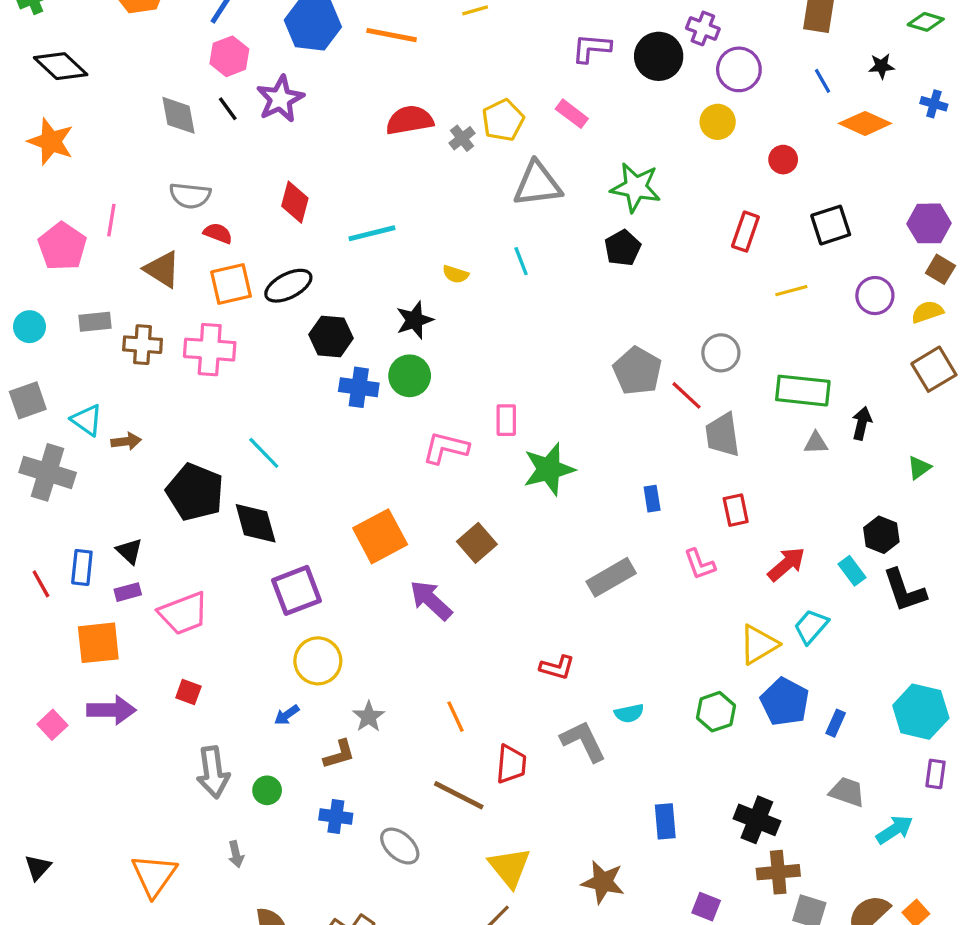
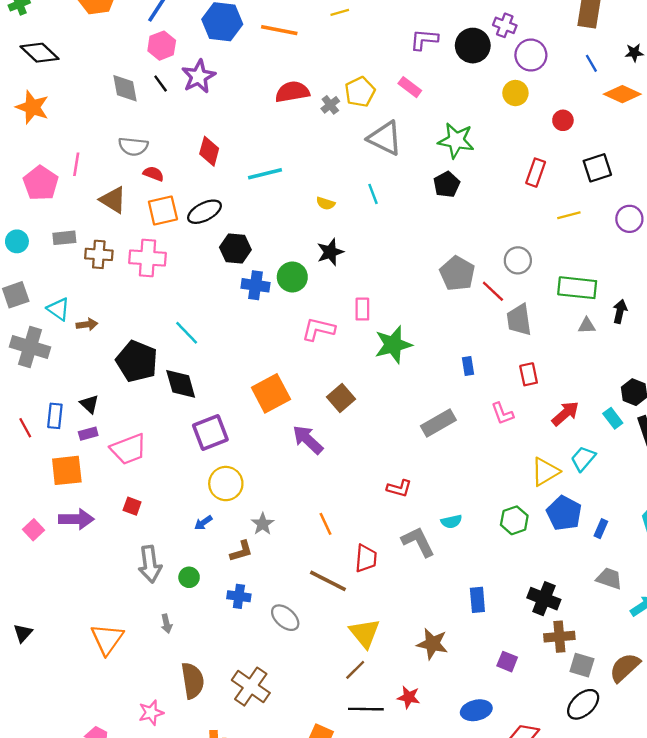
gray triangle: (537, 184) -> (385, 138), turned 33
black star: (415, 320) -> (330, 252), moved

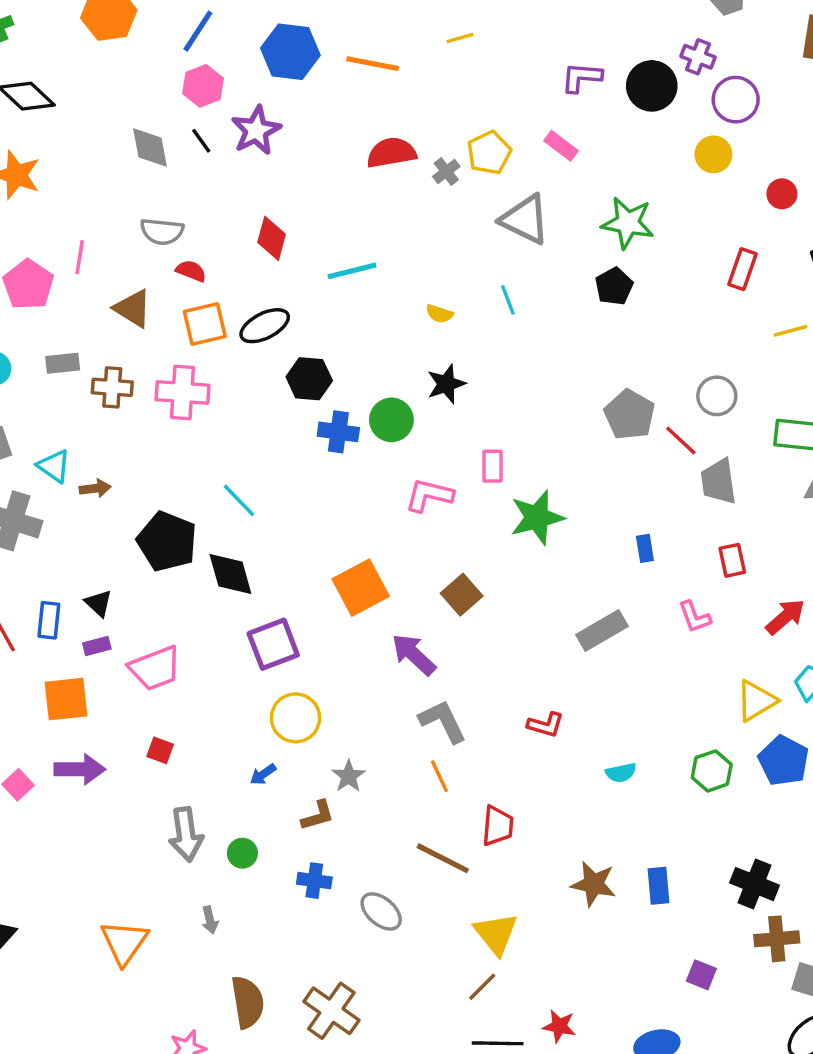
gray L-shape: (418, 542) -> (443, 721), moved
brown star: (432, 644) -> (594, 884), moved

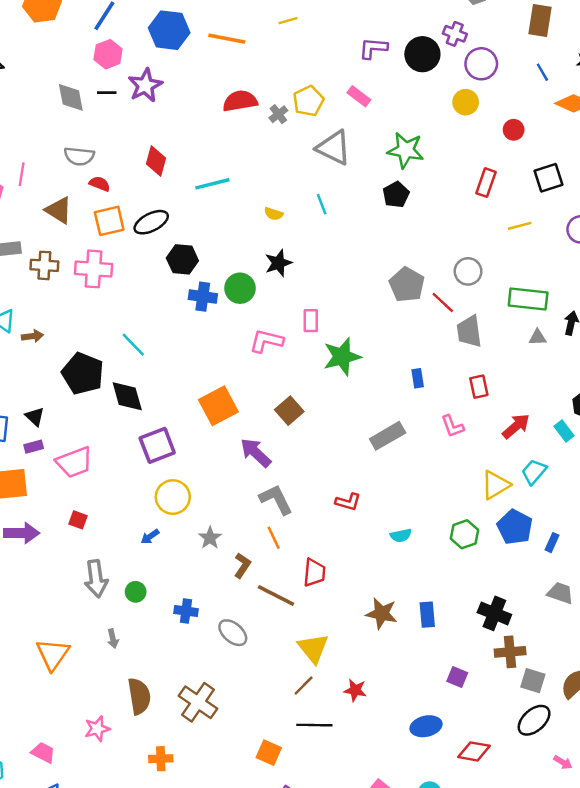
black line: (201, 141) -> (107, 93), turned -54
brown L-shape: (318, 816) -> (242, 565), moved, turned -40
red star: (559, 1026) -> (355, 690), moved

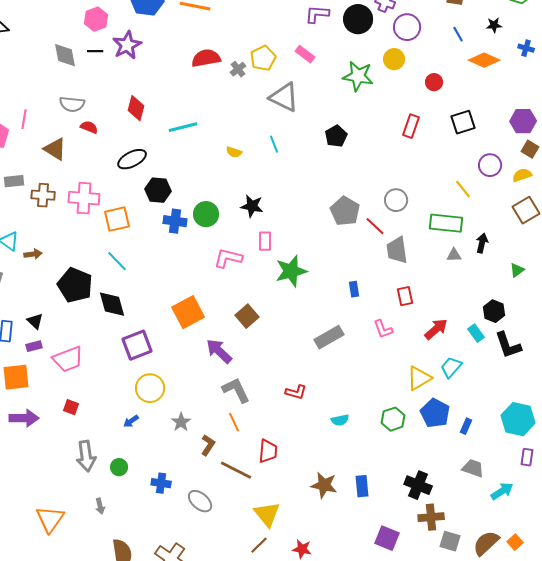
green star: (406, 150) -> (358, 76), moved
orange square: (109, 221) -> (117, 219), moved
yellow line: (520, 226) -> (463, 189), moved, turned 66
black star: (278, 263) -> (252, 206), moved, turned 30
purple square: (457, 677) -> (387, 538), size x1.4

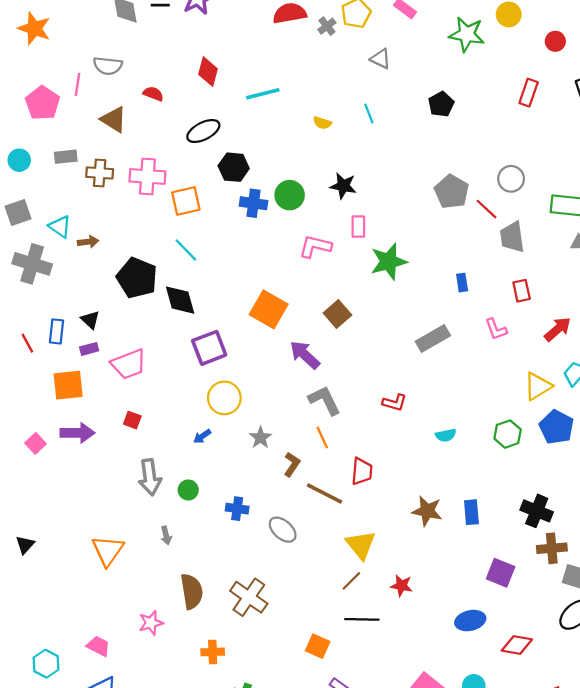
gray triangle: (284, 97) -> (381, 59), size x0.6
gray semicircle: (72, 104) -> (108, 66), moved
orange square: (188, 312) -> (269, 309), turned -32

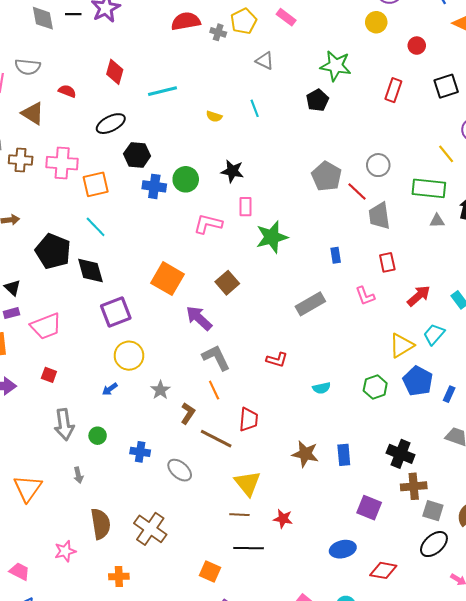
gray cross: (327, 26) -> (218, 32), turned -35
green star: (467, 34) -> (336, 66), moved
brown line: (351, 581) -> (239, 515), turned 48

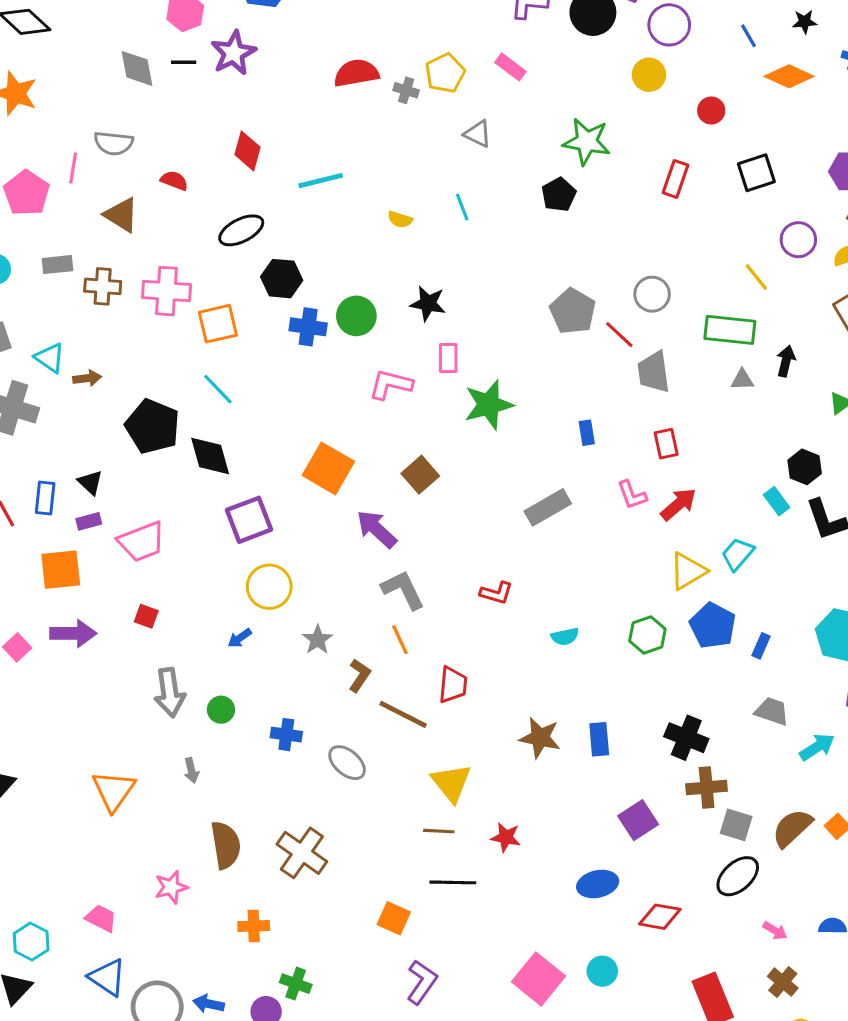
red arrow: (419, 296) -> (679, 504), moved
purple square: (369, 508) -> (638, 820), turned 35

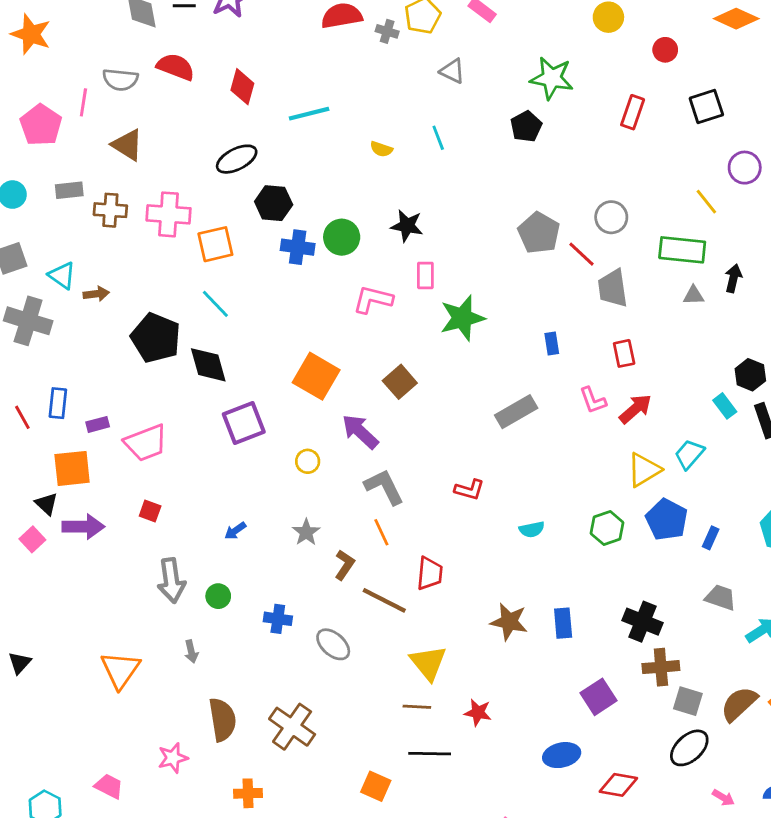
red semicircle: (174, 181) -> (176, 67), moved, size x1.5
black triangle: (90, 482) -> (47, 504), moved
yellow circle: (269, 587) -> (308, 461), moved, size x0.6

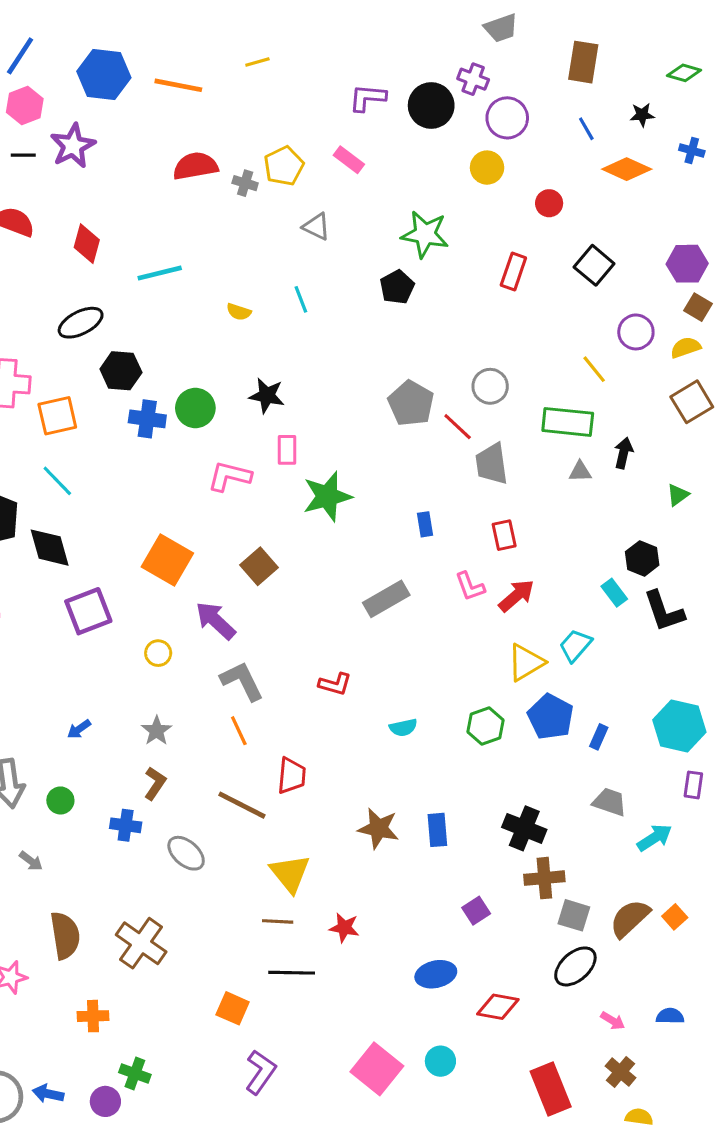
black square: (706, 107) -> (594, 265), turned -32
brown L-shape: (345, 565) -> (155, 783), moved
gray arrow: (191, 651) -> (31, 861), turned -40
purple square: (599, 697) -> (476, 911), size x0.7

